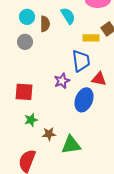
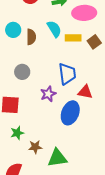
yellow rectangle: (91, 38) -> (73, 38), moved
gray circle: (25, 42) -> (22, 72), moved

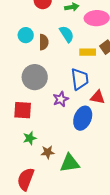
yellow rectangle: (73, 38) -> (88, 52), moved
gray circle: (22, 72) -> (35, 77), size x1.6

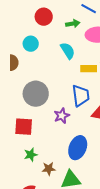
cyan circle: (26, 35) -> (31, 44), moved
brown semicircle: (44, 42) -> (14, 63), moved
blue ellipse: (83, 118) -> (78, 148), moved

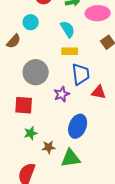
brown semicircle: (14, 63) -> (14, 41), turned 42
yellow rectangle: (89, 69) -> (70, 51), moved

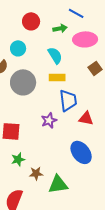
gray circle: (36, 72) -> (23, 82), moved
blue ellipse: (78, 126) -> (81, 152), moved, turned -60

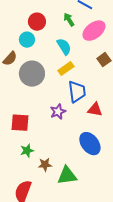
red circle: (31, 21) -> (37, 22), moved
green arrow: (60, 28) -> (69, 20), turned -112
pink ellipse: (85, 39) -> (94, 31), turned -35
yellow rectangle: (57, 77) -> (66, 69), turned -35

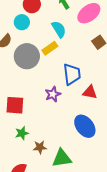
yellow rectangle: (66, 69) -> (50, 48), moved

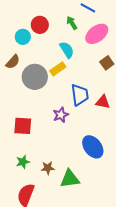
cyan circle: (22, 22) -> (23, 37), moved
red triangle: (90, 92) -> (103, 102), moved
green star: (22, 133) -> (23, 162), moved

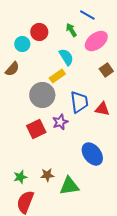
gray circle: (35, 77) -> (42, 95), moved
red square: (23, 126) -> (36, 129), moved, turned -30
green star: (23, 162) -> (20, 177), moved

